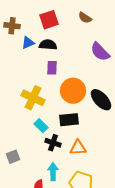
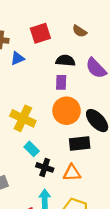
black semicircle: (48, 45) -> (65, 61), moved
purple rectangle: (52, 68) -> (61, 82), moved
black rectangle: (69, 120) -> (80, 143), moved

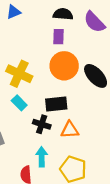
black rectangle: (80, 143) -> (56, 104), moved
cyan rectangle: (32, 149) -> (19, 103), moved

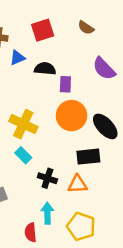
black semicircle: (63, 14) -> (45, 69), moved
black rectangle: (56, 104) -> (88, 157), moved

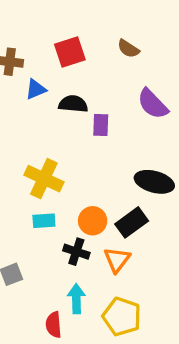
orange circle: (72, 116) -> (93, 221), moved, size x0.7
black ellipse: (105, 126) -> (154, 182), turned -32
cyan rectangle: (23, 155) -> (44, 221), turned -49
black rectangle: (88, 157) -> (132, 222), turned -30
orange triangle: (78, 184) -> (117, 260), turned -50

